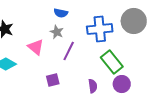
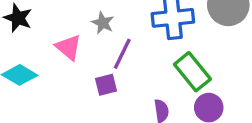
purple square: (53, 80) -> (106, 85), moved

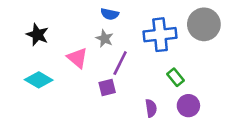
green rectangle: (192, 72) -> (176, 77), size x0.6

